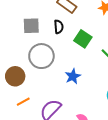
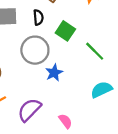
gray circle: (41, 56) -> (35, 50), moved

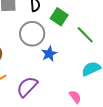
pink semicircle: (65, 121) -> (75, 97), moved

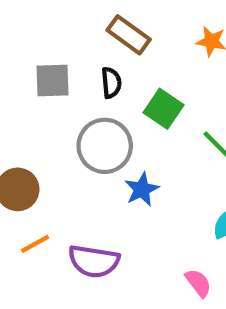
purple semicircle: (27, 87) -> (94, 261), turned -125

